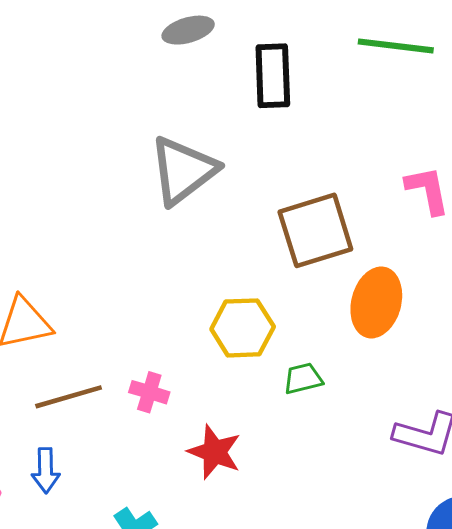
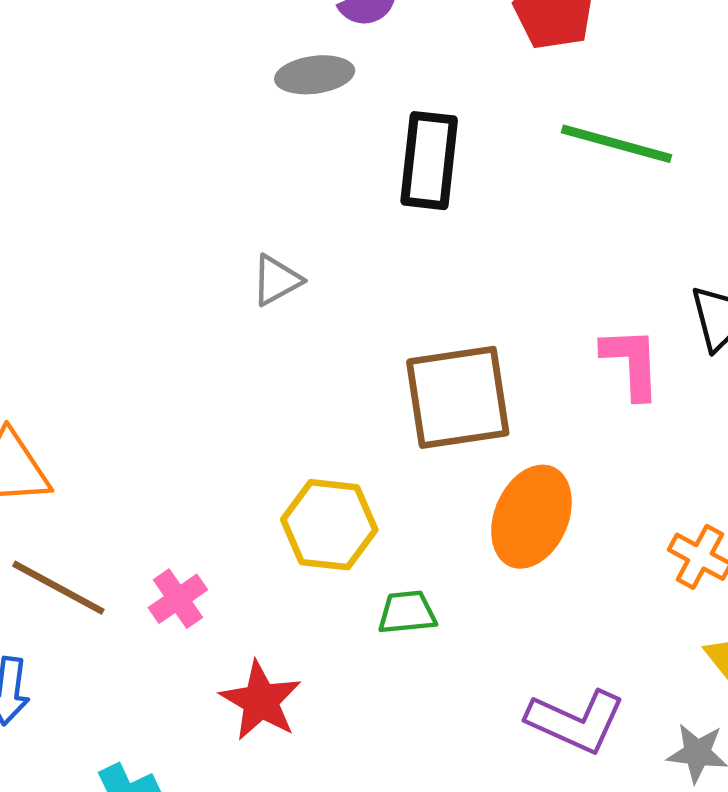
gray triangle: (183, 170) -> (277, 280), size x0.5
pink cross: (149, 392) -> (178, 599), turned 30
brown line: (69, 397) -> (58, 588), turned 36

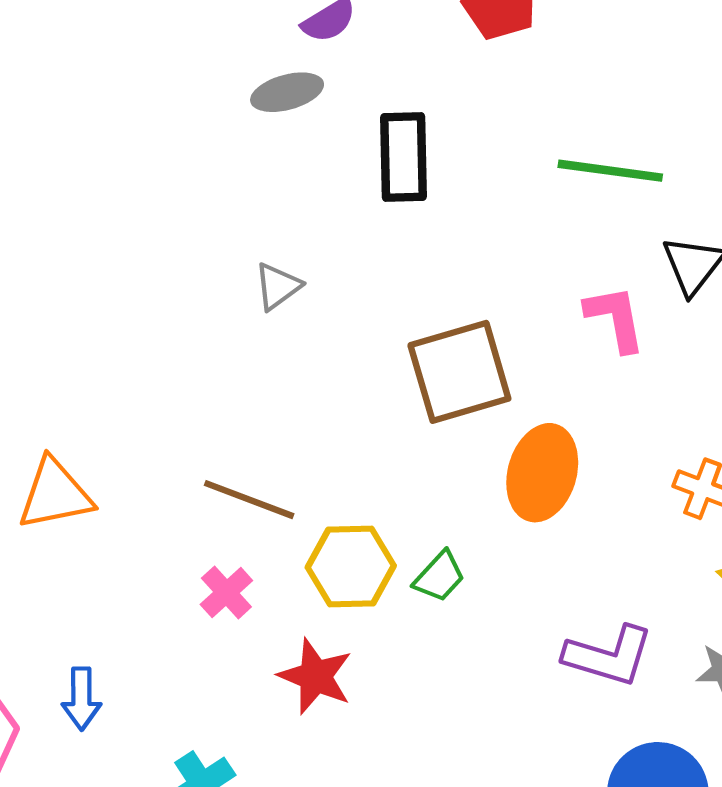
green line: (616, 144) -> (610, 171), moved
yellow hexagon: (329, 525) -> (351, 567), moved
brown line: (58, 588) -> (249, 500), moved
green trapezoid: (407, 612) -> (439, 577), turned 146

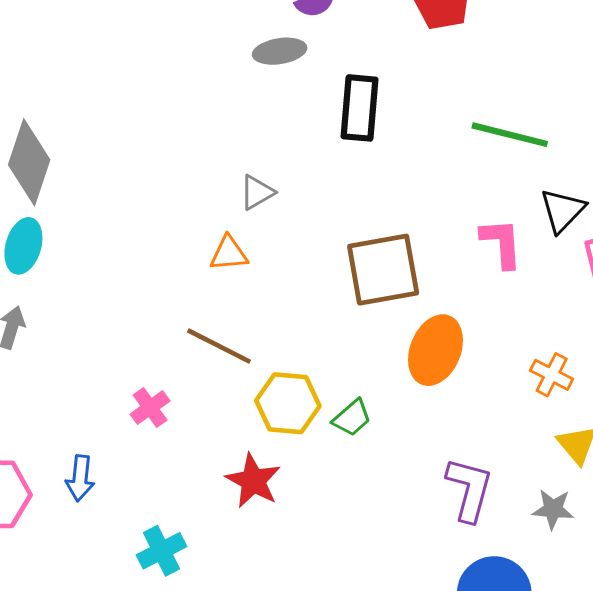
orange triangle: (55, 494) -> (229, 253), moved, size x0.7
pink cross: (226, 592) -> (150, 408), moved
purple L-shape: (609, 656) -> (469, 489), turned -98

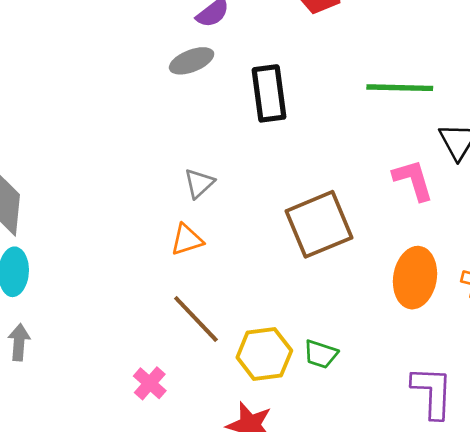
brown line: (219, 346) -> (196, 319), turned 32
orange ellipse: (436, 350) -> (415, 278), moved
green trapezoid: (352, 418) -> (321, 354), turned 72

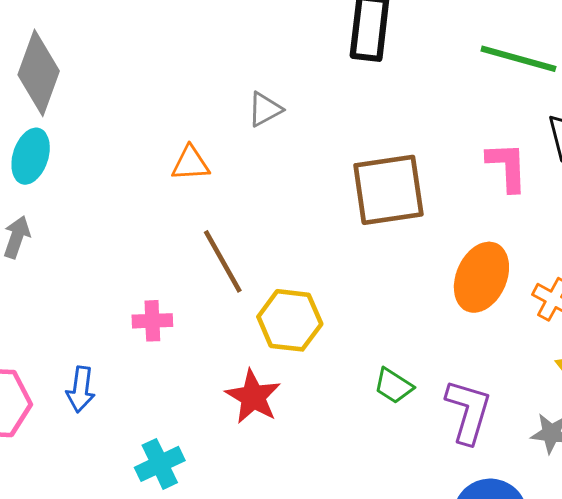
orange triangle: (187, 240) -> (190, 163), moved
green trapezoid: (321, 354) -> (394, 386), moved
pink cross: (150, 383) -> (152, 321), turned 32

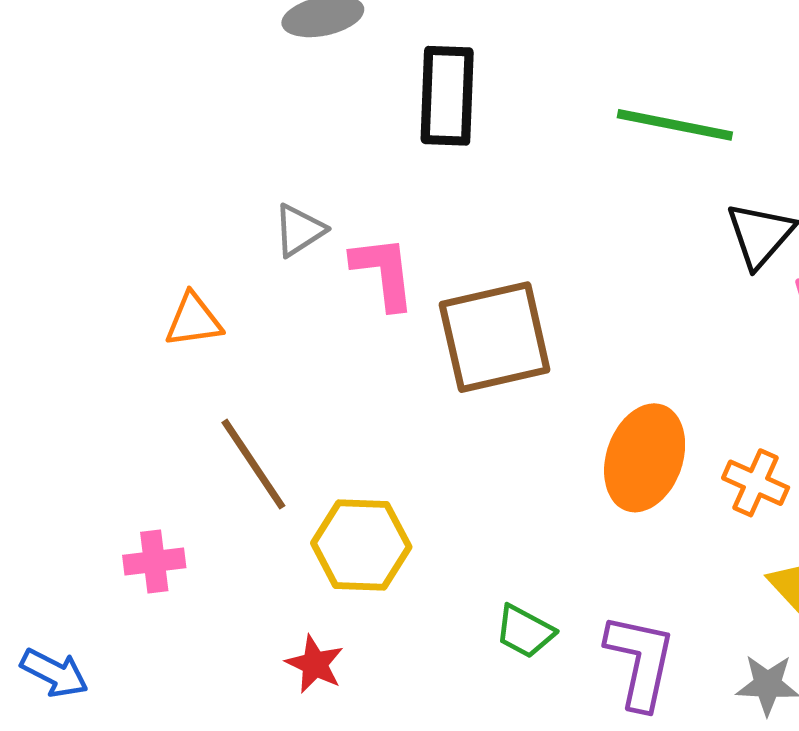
pink L-shape: (507, 167) -> (383, 272), moved
blue arrow: (81, 389) -> (54, 673), turned -66
red star: (253, 397) -> (315, 664), size x0.7

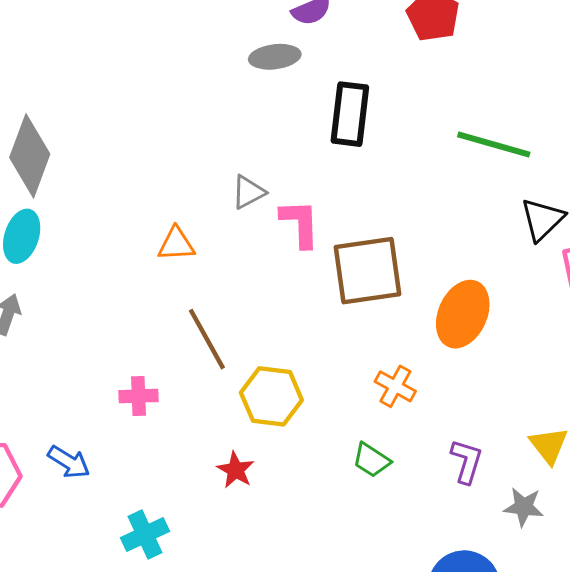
orange ellipse: (645, 458) -> (463, 314), moved
orange cross: (756, 483) -> (395, 386), moved
purple L-shape: (640, 661) -> (466, 461), moved, size x0.7

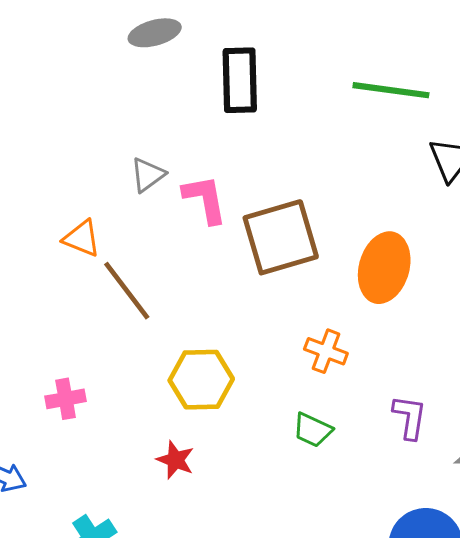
orange triangle: (176, 244) -> (82, 238), turned 33
brown line: (207, 339) -> (127, 291), moved

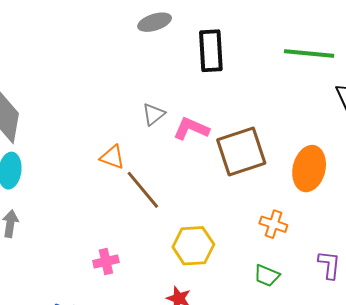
pink L-shape: (205, 199) -> (191, 129), turned -54

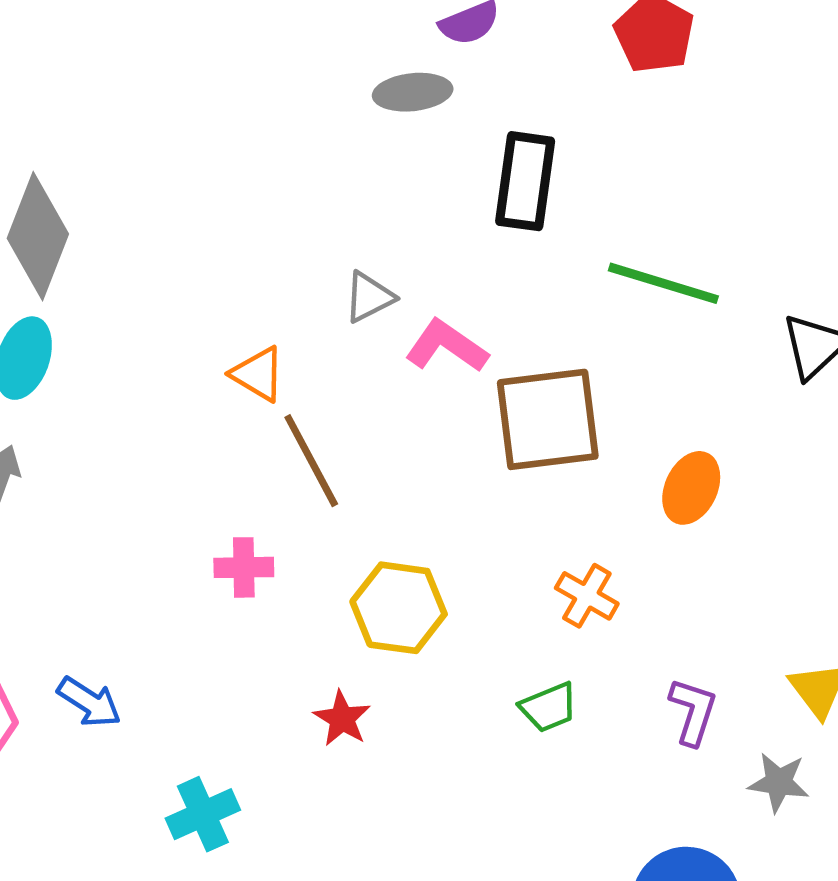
green line: (309, 53) -> (663, 283), moved
orange ellipse: (309, 169) -> (691, 488), size x0.7
pink cross: (106, 261) -> (244, 567), moved
green trapezoid: (267, 275) -> (549, 707), turned -56

